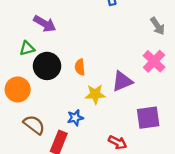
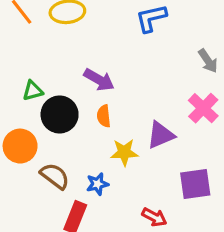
purple arrow: (45, 24) -> (99, 80), moved
brown semicircle: (34, 125) -> (55, 176), moved

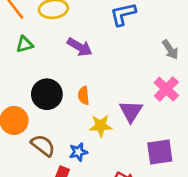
purple arrow: (99, 80) -> (80, 47), moved
green triangle: (33, 91) -> (25, 44), moved
purple triangle: (161, 135) -> (131, 111), turned -35

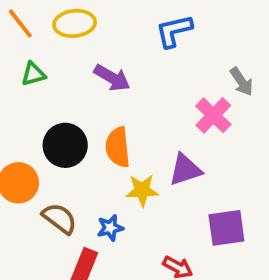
pink cross: (166, 89) -> (213, 115), moved
orange semicircle: (84, 96) -> (118, 147), size x1.5
purple triangle: (131, 111) -> (185, 170), turned 40

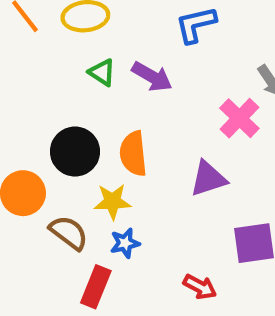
green triangle: (33, 74) -> (102, 72), moved, turned 48
purple arrow: (112, 78) -> (152, 77), moved
yellow star: (142, 190) -> (112, 201), moved

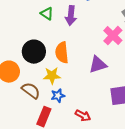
purple arrow: (152, 77) -> (71, 16), turned 66
red arrow: (200, 287) -> (83, 116), moved

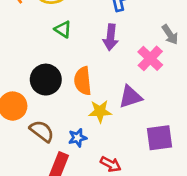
purple arrow: (71, 16) -> (111, 37), moved
yellow star: (52, 76) -> (100, 111), moved

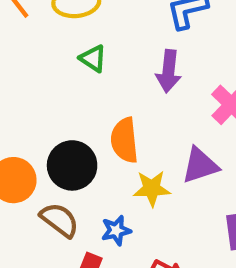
black circle: (46, 80) -> (72, 165), moved

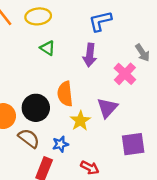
purple triangle: (200, 165) -> (107, 108), turned -30
yellow star: (152, 188) -> (80, 121), turned -30

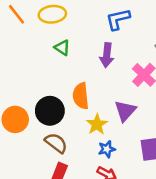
brown semicircle: (29, 138) -> (56, 143), moved
blue star: (60, 144) -> (107, 149), moved

